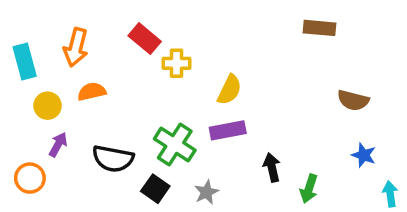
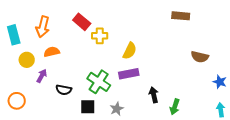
purple arrow: (58, 145) -> (42, 76), moved
blue star: (364, 155) -> (220, 82), moved
black semicircle: (113, 159) -> (64, 90), size x0.7
black square: (155, 189) -> (88, 107), turned -35

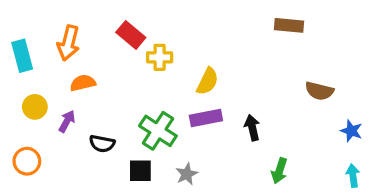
yellow circle: (27, 60) -> (35, 107), moved
black arrow: (154, 95) -> (252, 128), moved

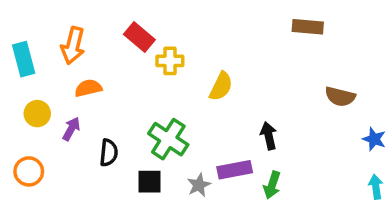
purple rectangle: (206, 118) -> (235, 170), moved
black semicircle: (102, 144) -> (109, 153), turned -95
green arrow: (279, 171) -> (272, 185), moved

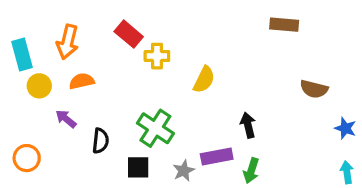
yellow circle: (37, 114) -> (39, 86), moved
purple arrow: (71, 129) -> (66, 119), turned -80

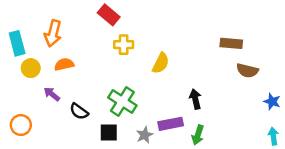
brown rectangle: (284, 25) -> (231, 43), moved
red rectangle: (129, 34) -> (109, 15), moved
black semicircle: (100, 141) -> (79, 111), turned 120

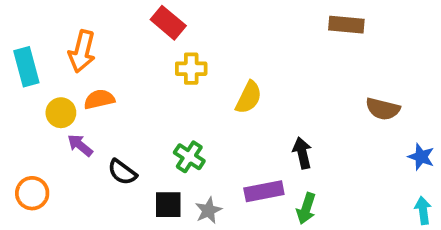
brown rectangle: (231, 43) -> (346, 25), moved
yellow circle: (31, 68) -> (61, 113), moved
green cross: (122, 101) -> (189, 157), size x0.7
gray star: (145, 135) -> (208, 210), moved

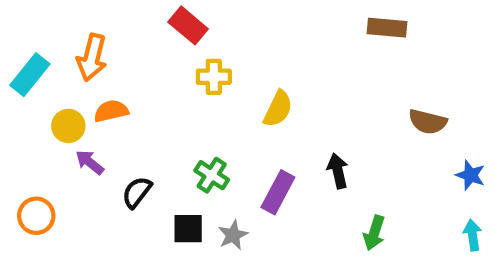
cyan rectangle: (26, 67) -> (30, 75), turned 54
black semicircle: (122, 172) -> (137, 192), turned 92
purple rectangle: (264, 191) -> (278, 192), moved, turned -51
green arrow: (306, 209) -> (374, 233), moved

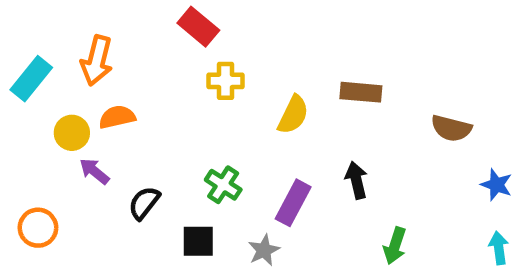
brown rectangle: (387, 28) -> (361, 92), moved
gray star: (233, 235) -> (264, 250), moved

